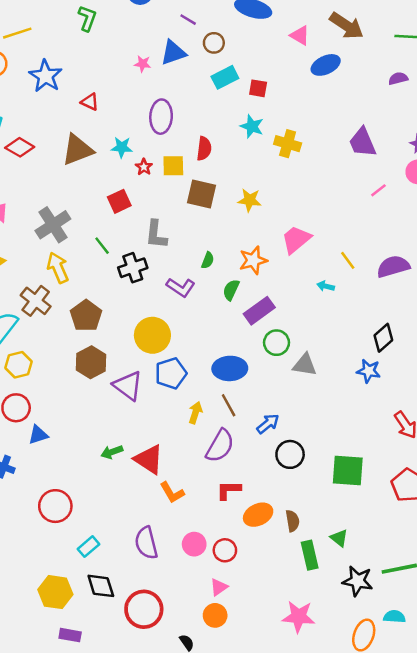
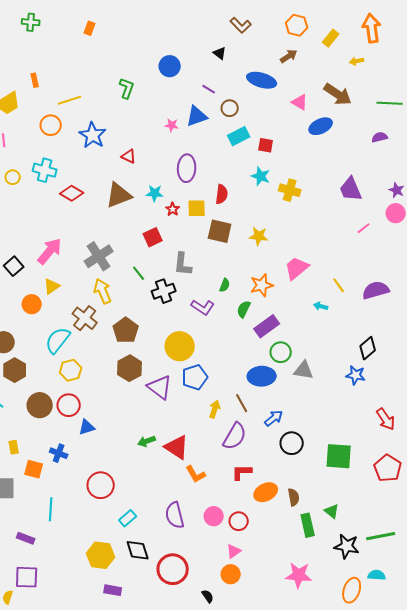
blue ellipse: (230, 368) -> (262, 376), moved

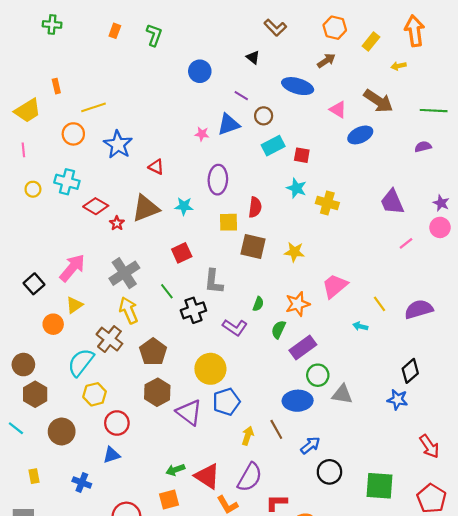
green L-shape: (127, 88) -> (154, 35), moved
red star: (173, 209) -> (117, 223), moved
red circle: (69, 405) -> (117, 423), moved
purple semicircle: (235, 436) -> (250, 477), moved
orange square: (34, 469) -> (169, 500), moved, turned -30

